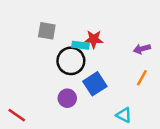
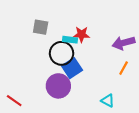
purple arrow: (142, 49) -> (124, 43), size x1.5
blue square: (95, 84) -> (72, 68), moved
purple circle: (67, 98) -> (58, 86), size x1.5

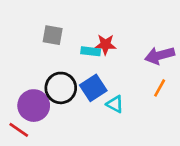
black circle: (62, 53) -> (61, 88), moved
purple circle: (58, 86) -> (34, 106), moved
cyan triangle: (108, 101) -> (115, 104), moved

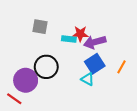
purple arrow: (160, 55) -> (95, 42), moved
blue square: (93, 88) -> (95, 64), moved

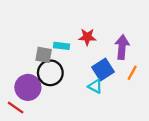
gray square: (40, 27) -> (44, 55), moved
cyan rectangle: (69, 39) -> (62, 46), moved
purple arrow: (95, 42) -> (122, 47), moved, turned 110

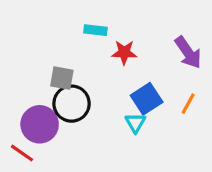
cyan rectangle: (62, 46) -> (95, 30), moved
purple arrow: (122, 47) -> (188, 52), moved, turned 140
cyan triangle: (95, 86) -> (135, 123), turned 32

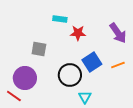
black circle: (72, 104) -> (70, 75), moved
orange line: (188, 104) -> (118, 65), turned 40
cyan triangle: (135, 123) -> (85, 97), moved

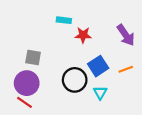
gray square: (39, 49) -> (33, 58), moved
red line: (14, 96) -> (25, 102), moved
cyan triangle: (85, 97) -> (100, 93), moved

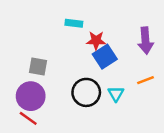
purple arrow: (126, 35) -> (145, 41), turned 30
blue square: (98, 66) -> (105, 57), moved
cyan triangle: (100, 93) -> (116, 94), moved

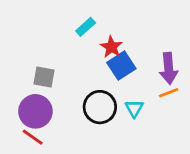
cyan rectangle: (74, 23) -> (86, 27), turned -49
red star: (96, 41) -> (111, 47), turned 30
purple arrow: (145, 41) -> (169, 68), moved

